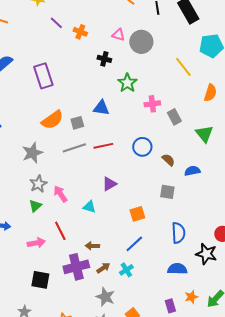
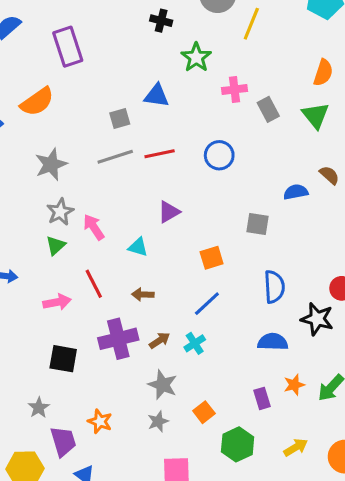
yellow line: (183, 67) -> (251, 24), moved, turned 60
orange semicircle: (52, 120) -> (37, 102), moved
green triangle: (204, 134) -> (316, 115), moved
brown semicircle: (168, 160) -> (329, 175), moved
brown arrow: (92, 246) -> (143, 294), moved

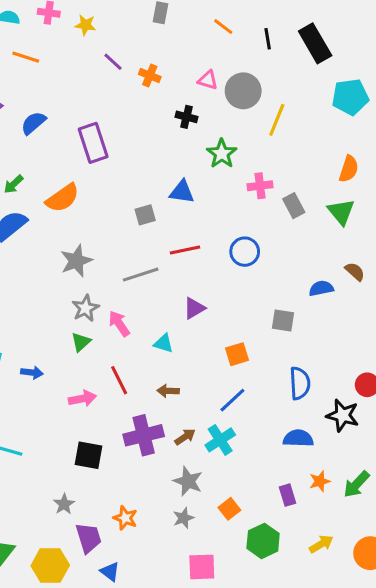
gray line: (115, 157) -> (141, 275), moved
cyan cross: (195, 343) -> (220, 440), size x1.4

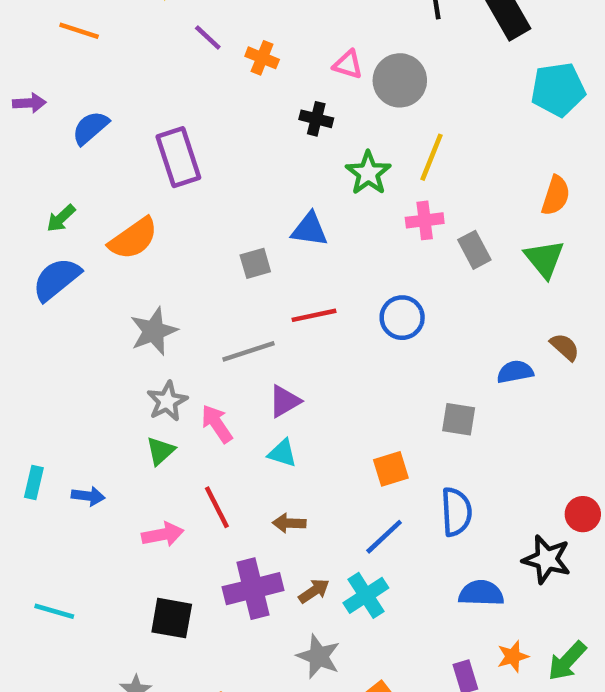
yellow line: (277, 120) -> (431, 157), moved
purple triangle: (194, 308) -> (285, 401), moved
blue semicircle: (300, 383) -> (456, 512), moved

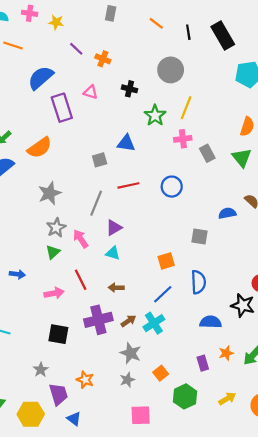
pink triangle: (348, 65) -> (91, 92), moved
blue semicircle: (90, 128) -> (41, 78), moved, size x1.4
gray line: (248, 351) -> (96, 203), turned -50

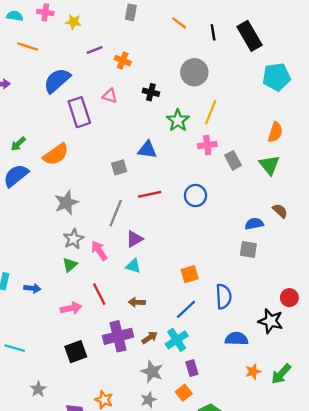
purple line: (76, 49) -> (95, 50), turned -64
gray square: (199, 237) -> (248, 250), moved
black square: (58, 334) -> (76, 352), turned -30
purple rectangle: (203, 363) -> (192, 368), moved
gray star: (41, 370) -> (38, 389), moved

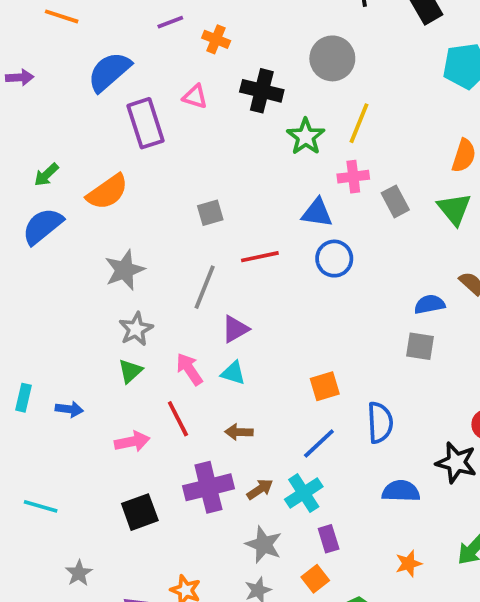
black cross: (151, 92) -> (262, 91), size x1.5
blue triangle: (147, 150) -> (317, 213), moved
pink arrow: (99, 251) -> (189, 369), moved
orange star: (253, 372) -> (409, 564), moved

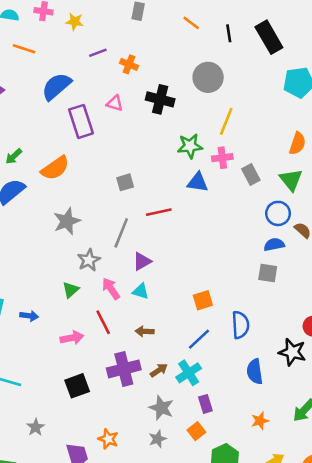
green star: (306, 137) -> (190, 146), moved, turned 30
blue circle: (334, 259) -> (278, 213), moved
gray star: (136, 329) -> (89, 260), moved
blue semicircle: (401, 491) -> (255, 372), turned -100

